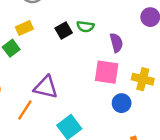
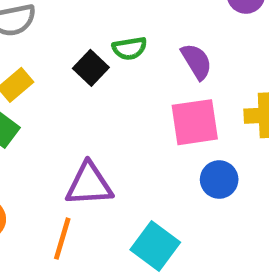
blue circle: (122, 103) -> (219, 180), moved

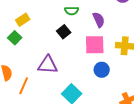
black square: (91, 68) -> (64, 32), moved
orange line: (62, 239) -> (24, 86), moved

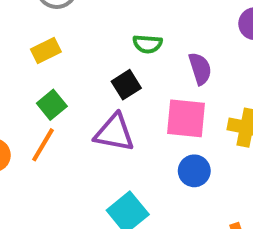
green square: (15, 38) -> (52, 105), moved
purple triangle: (48, 65) -> (114, 133), moved
orange line: (24, 86) -> (43, 145), moved

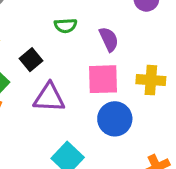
black square: (126, 85) -> (31, 60), moved
blue circle: (194, 171) -> (115, 119), size x1.4

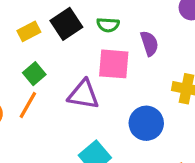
black square: (31, 60) -> (66, 24), moved, size x1.4
pink square: (103, 79) -> (114, 64), moved

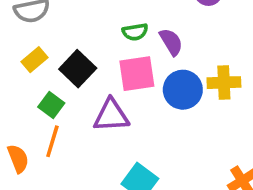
black square: (66, 24) -> (78, 69), moved
green semicircle: (108, 25) -> (135, 32), moved
blue circle: (146, 123) -> (183, 90), moved

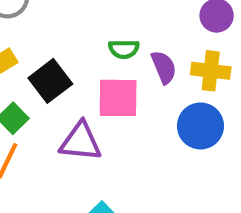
yellow cross: (224, 83) -> (211, 71), moved
blue circle: (183, 90) -> (200, 126), moved

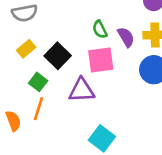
green semicircle: (124, 49) -> (100, 29), turned 72

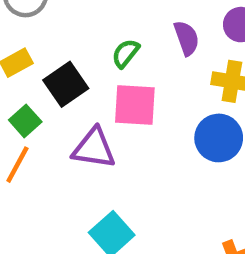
green semicircle: (100, 29) -> (126, 53), moved, turned 54
purple semicircle: (126, 37) -> (187, 38), moved

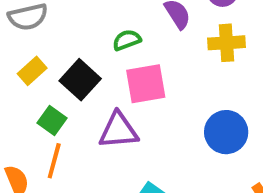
green semicircle: (126, 53) -> (127, 40), turned 44
blue circle: (219, 138) -> (226, 132), moved

